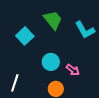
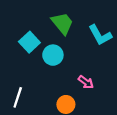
cyan circle: (51, 62) -> (53, 55), moved

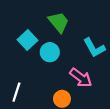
cyan L-shape: (100, 35) -> (94, 48), moved
pink arrow: (86, 82) -> (81, 78), size x1.5

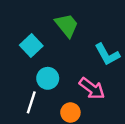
cyan circle: (50, 52) -> (48, 78), moved
white line: (16, 92) -> (31, 102), moved

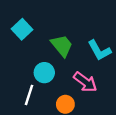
green trapezoid: (67, 25) -> (62, 46), moved
cyan square: (31, 45) -> (22, 29), moved

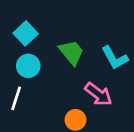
cyan circle: (44, 73) -> (28, 66), moved
white line: (29, 95) -> (16, 98), moved

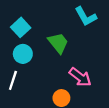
cyan L-shape: (115, 58) -> (86, 16), moved

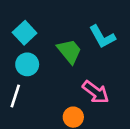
cyan L-shape: (86, 16) -> (102, 37), moved

